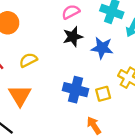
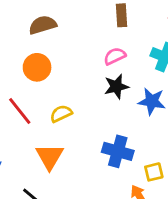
yellow square: (103, 94) -> (154, 172), moved

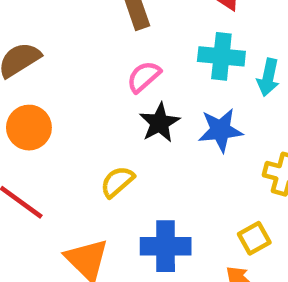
yellow semicircle: (61, 114) -> (117, 182), moved
blue cross: (118, 151) -> (166, 246), moved

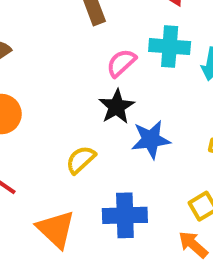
pink semicircle: (144, 77) -> (121, 63), moved
blue star: (220, 130) -> (151, 140), moved

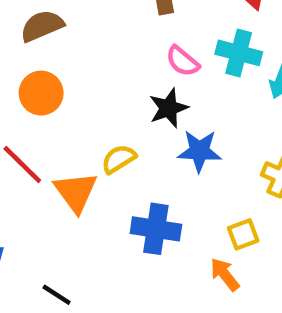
pink semicircle: (121, 63) -> (183, 61), turned -108
orange triangle: (56, 229) -> (76, 192), moved

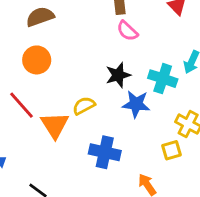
cyan cross: (239, 53) -> (163, 79), moved
pink semicircle: (183, 61) -> (127, 31), moved
yellow square: (243, 234) -> (172, 150), moved

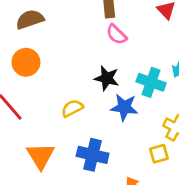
black star: (118, 75) -> (107, 78), turned 30
orange triangle: (55, 125) -> (41, 156), moved

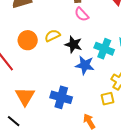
orange circle: (26, 62) -> (28, 40), moved
yellow semicircle: (72, 108) -> (53, 36), moved

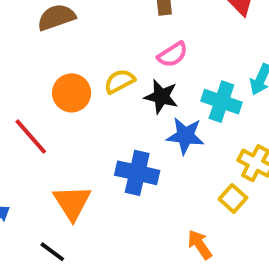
pink semicircle: (82, 14) -> (173, 54), moved, turned -77
blue cross: (61, 97) -> (137, 173), moved
yellow square: (107, 99) -> (233, 198), turned -32

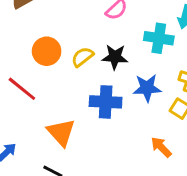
yellow semicircle: (119, 81) -> (82, 57), moved
black star: (161, 97) -> (115, 57), moved
blue star: (185, 136) -> (147, 88), moved

